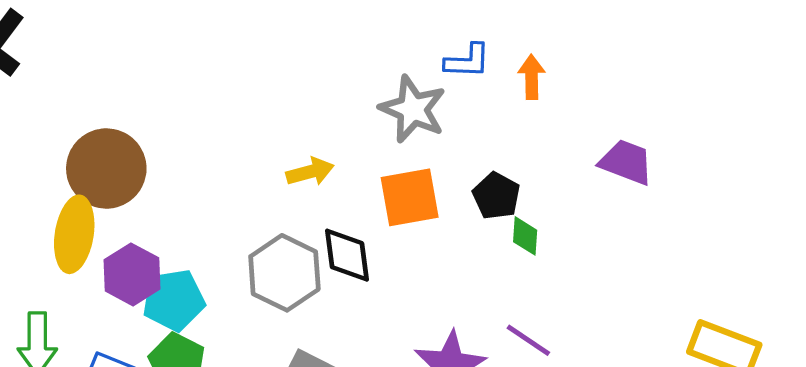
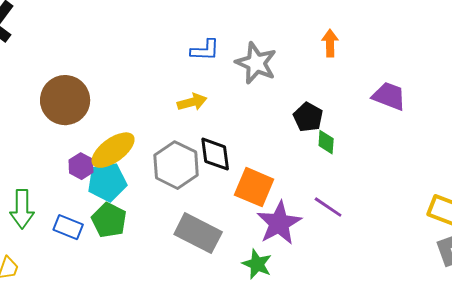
blue L-shape: (467, 61) -> (205, 50), moved
orange square: (410, 197) -> (254, 187), moved, turned 33
yellow ellipse: (74, 234) -> (113, 150), moved, turned 45
purple hexagon: (132, 274) -> (81, 166), size x0.7

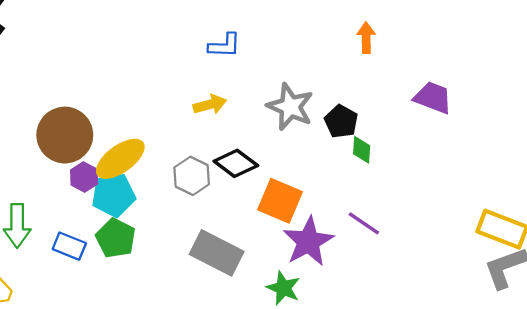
gray star: (256, 63) -> (290, 107), moved
brown circle: (65, 100) -> (65, 135), moved
black diamond: (215, 154) -> (236, 163), turned -45
gray hexagon: (176, 165) -> (192, 176), size x0.7

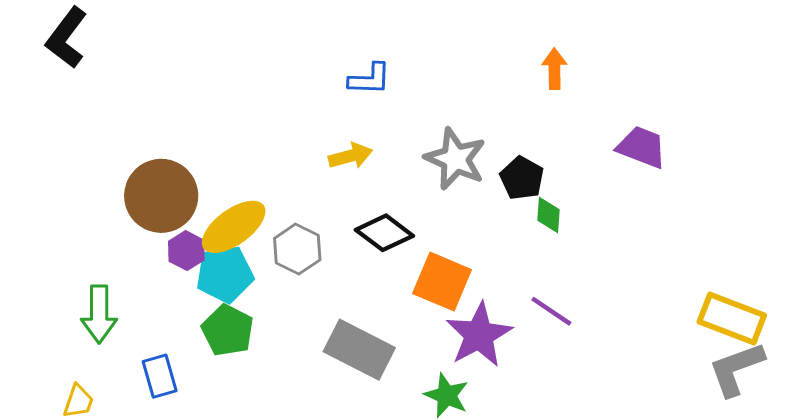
gray hexagon: (192, 176) -> (297, 249), moved
blue rectangle: (69, 246) -> (160, 376), moved, turned 52

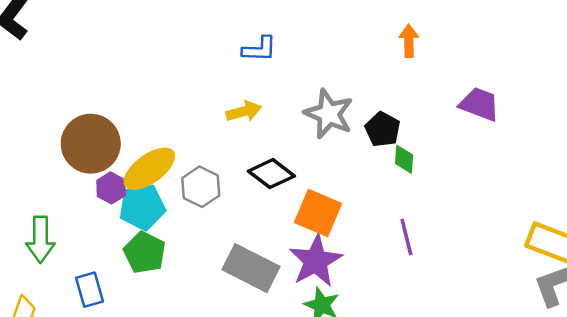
purple line: (551, 311) -> (406, 237), turned 42
purple star: (479, 335) -> (316, 261), moved

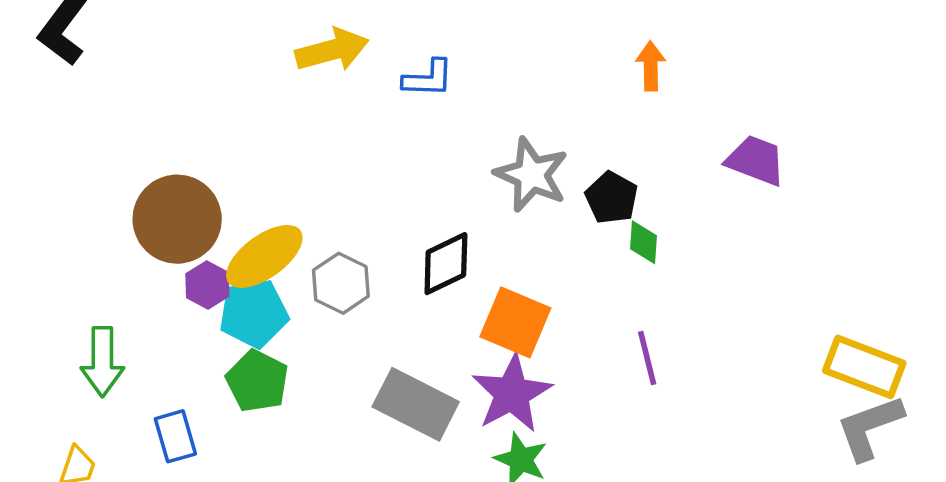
yellow arrow: (244, 111) -> (332, 50), moved, size x1.4
black diamond: (271, 174) -> (446, 264), turned -63

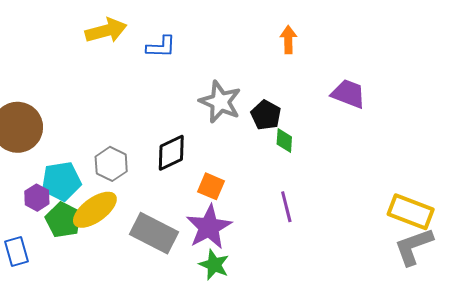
yellow ellipse: (264, 256) -> (95, 210), moved
purple hexagon: (207, 285) -> (37, 198), moved
orange square: (515, 322) -> (211, 186), size x0.7

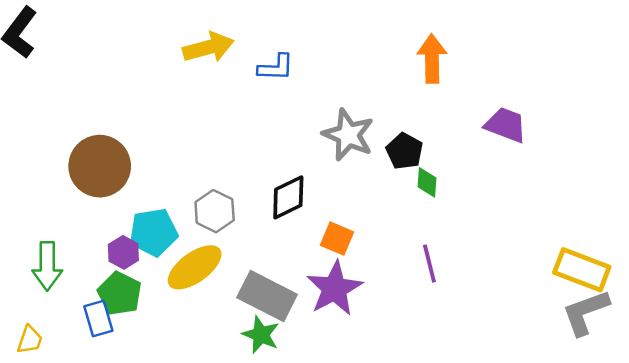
orange arrow: (288, 40) -> (432, 59), size x1.4
green pentagon: (63, 220) -> (120, 294), moved
green star: (214, 265) -> (261, 335), moved

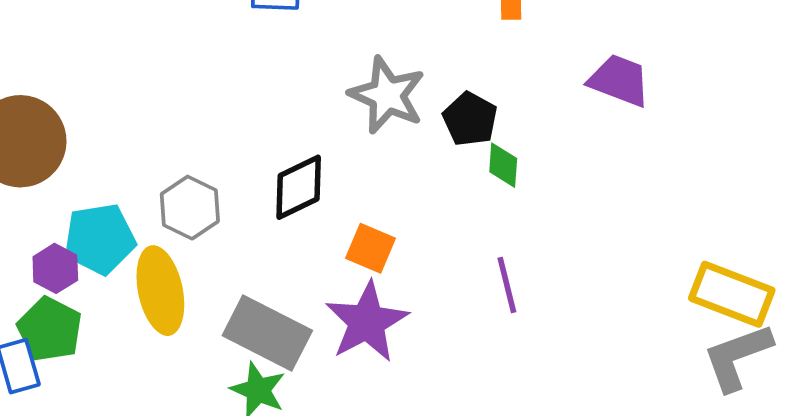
yellow ellipse: (195, 267) -> (160, 291), turned -66

